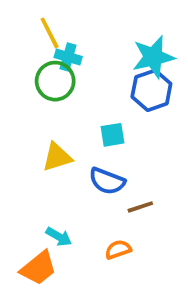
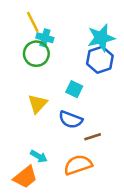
cyan square: (113, 135) -> (74, 89), turned 35
yellow triangle: (57, 157) -> (38, 104), turned -30
orange semicircle: (118, 250) -> (78, 165), size x1.6

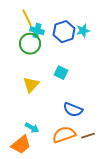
cyan star: (101, 38) -> (83, 31), size x0.6
blue hexagon: (100, 60) -> (64, 32), moved
blue semicircle: (71, 120) -> (73, 110), moved
brown line: (93, 137) -> (88, 136), moved

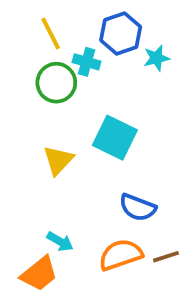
cyan cross: (37, 31) -> (87, 62), moved
blue hexagon: (64, 32) -> (121, 33), moved
cyan square: (61, 73) -> (115, 138), size x1.6

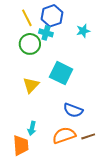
blue hexagon: (121, 33) -> (52, 16), moved
cyan arrow: (60, 242) -> (32, 128), turned 72
orange trapezoid: (39, 274) -> (21, 145), turned -55

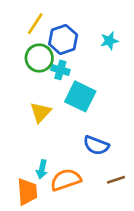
blue hexagon: (52, 16) -> (63, 39), moved
yellow line: (27, 18) -> (35, 24), turned 60
cyan cross: (46, 33) -> (60, 70), moved
orange semicircle: (64, 135) -> (66, 180), moved

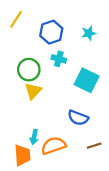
yellow line: (35, 24) -> (16, 19), moved
green circle: (39, 58) -> (29, 70), moved
cyan cross: (60, 70) -> (59, 59), moved
cyan square: (80, 96) -> (87, 80), moved

